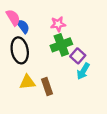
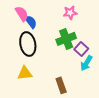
pink star: (58, 24) -> (70, 13), moved
yellow triangle: (27, 82) -> (25, 73), moved
brown rectangle: (47, 87) -> (61, 85), moved

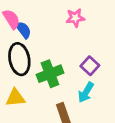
green cross: (66, 39) -> (50, 74), moved
cyan arrow: (86, 63) -> (86, 92), moved

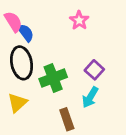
pink star: (75, 18) -> (79, 20), turned -30
yellow triangle: (15, 98) -> (17, 103), turned -36

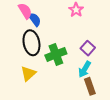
brown rectangle: (67, 119) -> (90, 86), moved

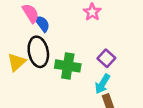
green cross: (56, 54) -> (68, 66), turned 30
yellow triangle: (28, 74) -> (16, 62), moved

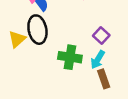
green cross: (68, 66) -> (70, 57), moved

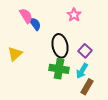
black ellipse: (37, 30) -> (60, 46), moved
brown rectangle: (104, 79) -> (87, 87), turned 49

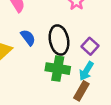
blue semicircle: (35, 24) -> (28, 38), moved
brown rectangle: (87, 87) -> (81, 91), moved

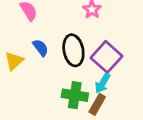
purple square: (90, 46) -> (106, 57), size x1.6
green cross: (58, 69) -> (75, 95), moved

